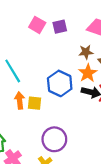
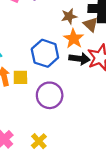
purple circle: (54, 139) -> (50, 95), moved

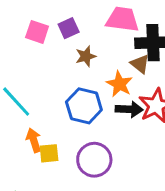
brown star: (69, 16) -> (86, 56), moved
yellow square: (20, 77) -> (49, 153), moved

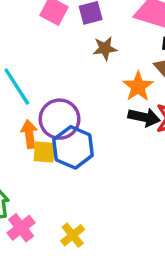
blue hexagon: (84, 106) -> (73, 147), moved
purple circle: (94, 160) -> (60, 119), moved

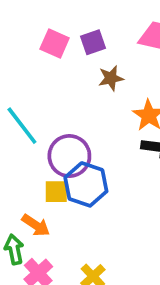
orange arrow: (29, 134) -> (36, 225), moved, turned 136

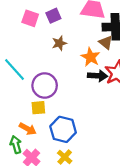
brown star: (111, 78) -> (59, 43), moved
blue hexagon: (86, 184) -> (63, 129), moved

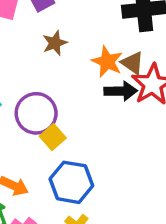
brown triangle: (106, 42) -> (133, 63), moved
yellow square: (38, 108) -> (53, 137), moved, turned -32

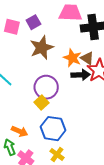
brown star: (55, 43) -> (42, 48), size x1.6
purple circle: (36, 113) -> (46, 87), moved

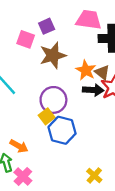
pink square: (12, 27) -> (26, 39), moved
blue hexagon: (53, 129) -> (62, 130), moved
yellow cross: (57, 154) -> (94, 175), moved

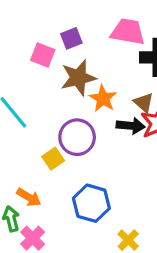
orange star: (86, 70) -> (103, 99), moved
yellow square: (47, 116) -> (53, 159), moved
blue hexagon: (62, 130) -> (91, 203), moved

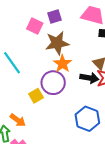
orange star: (103, 99) -> (62, 64), moved
blue hexagon: (91, 203) -> (87, 119), moved

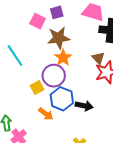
black arrow: (89, 78) -> (84, 106), moved
blue hexagon: (87, 119) -> (62, 99), moved
orange arrow: (18, 120) -> (46, 114), moved

